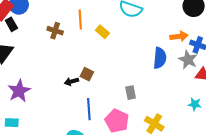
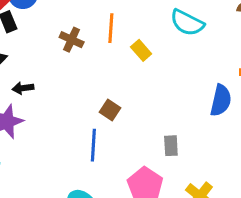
black arrow: (71, 81) -> (23, 88), moved
blue line: (89, 109) -> (93, 145), moved

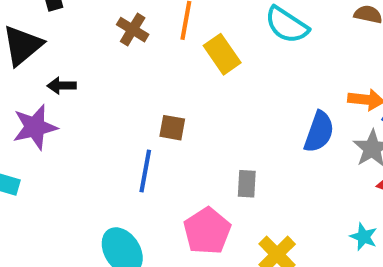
yellow rectangle: (141, 50) -> (222, 54), size x1.4
brown square: (110, 110) -> (172, 128), turned -30

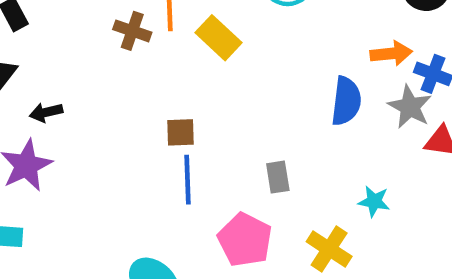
brown cross: (133, 30) -> (132, 31), moved
blue line: (145, 171) -> (188, 180), moved
cyan star: (364, 237) -> (374, 201), moved

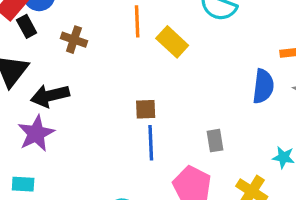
brown cross: (132, 31) -> (74, 40), moved
black arrow: (46, 112) -> (50, 96), size x1.6

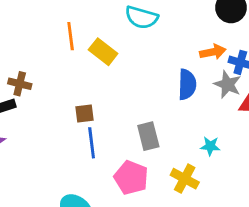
brown cross: (74, 40) -> (20, 84), moved
gray rectangle: (215, 141) -> (148, 136), size x1.4

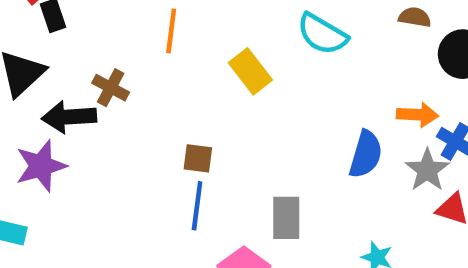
orange line: (71, 36) -> (171, 31), moved

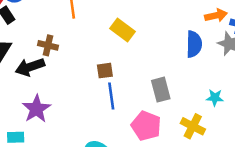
yellow rectangle: (250, 71) -> (122, 30), moved
purple star: (41, 166) -> (36, 109), moved

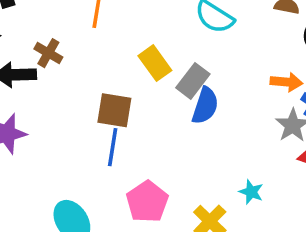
blue semicircle: (194, 44) -> (205, 106), moved
brown square: (105, 71) -> (114, 110), size x1.5
gray rectangle: (161, 90) -> (193, 81), moved, turned 35

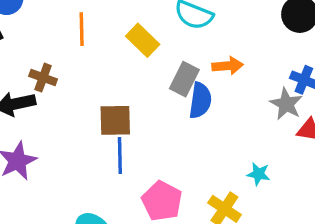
yellow rectangle: (155, 63) -> (143, 40), moved
orange arrow: (286, 82) -> (228, 66), moved

